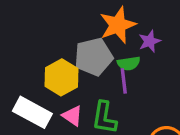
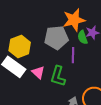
green semicircle: (129, 63) -> (83, 37), moved, turned 72
yellow hexagon: (61, 77) -> (20, 47), moved

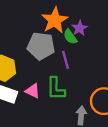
gray pentagon: (56, 38) -> (41, 46), turned 30

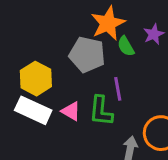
purple star: (80, 28) -> (154, 34), moved
purple line: (66, 60) -> (118, 89), moved

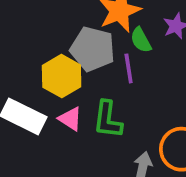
yellow hexagon: (36, 79) -> (62, 76), moved
purple line: (118, 89) -> (129, 68), moved

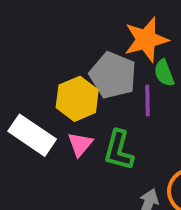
pink triangle: (70, 119) -> (80, 144), turned 30

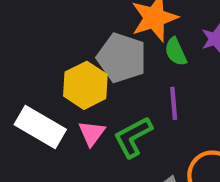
purple line: (147, 100) -> (174, 103), moved
green L-shape: (119, 150) -> (133, 137), turned 51

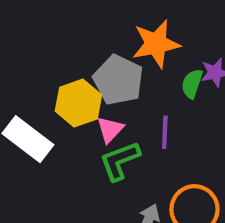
green semicircle: (176, 52) -> (192, 84), moved, turned 36
pink triangle: (92, 133) -> (110, 129), moved

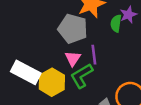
yellow hexagon: (78, 103) -> (52, 82), moved
purple line: (165, 132) -> (94, 55), moved

